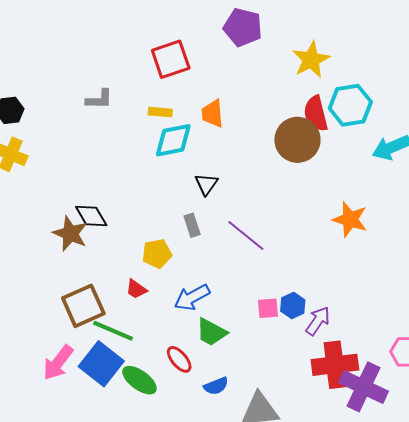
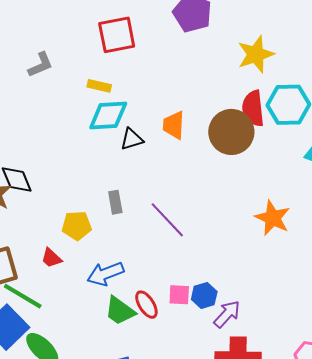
gray L-shape: (99, 99) -> (41, 65), turned -32
orange trapezoid: (213, 114) -> (174, 125), moved
black triangle: (206, 184) -> (132, 139), moved, turned 30
red ellipse: (179, 359) -> (146, 305), moved

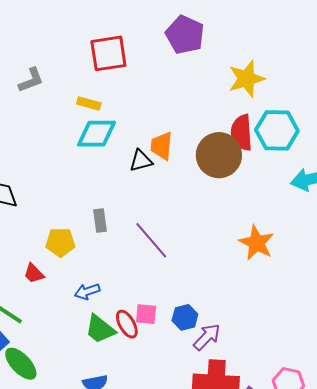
black triangle: (132, 139) -> (141, 161), moved
blue arrow: (105, 274) -> (87, 292), size x0.7
pink square: (179, 295) -> (146, 314), moved

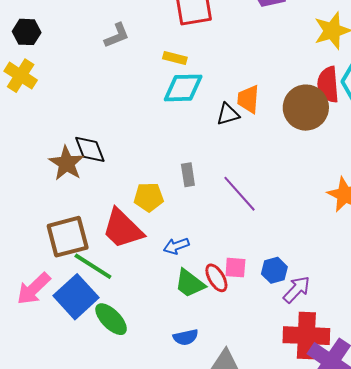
red trapezoid: (34, 274) -> (123, 229), size x2.0

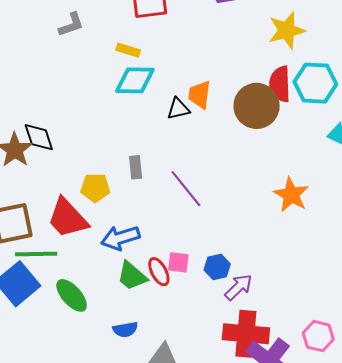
blue arrow: (176, 246) -> (120, 238), size x1.5
green line: (93, 266) -> (36, 254), turned -36
green ellipse: (111, 319) -> (72, 295), moved

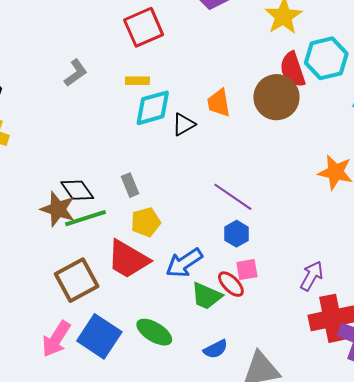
black triangle: (178, 109) -> (184, 124), moved
gray rectangle: (136, 167) -> (130, 185), moved
green line: (36, 254) -> (85, 218), moved
blue hexagon: (217, 267) -> (236, 234), moved

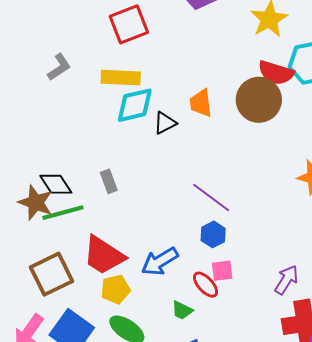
red semicircle: (293, 69) -> (276, 73), turned -57
yellow rectangle: (137, 81) -> (121, 78), size x1.6
yellow pentagon: (146, 222) -> (115, 289), moved
green trapezoid: (206, 296) -> (182, 310), moved, size x0.7

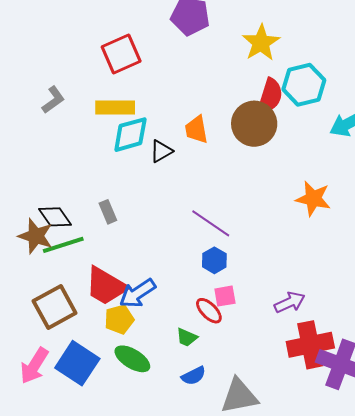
red semicircle: (276, 73) -> (270, 96), turned -87
blue arrow: (160, 261) -> (137, 293), moved
purple arrow: (286, 280) -> (290, 302), turned 36

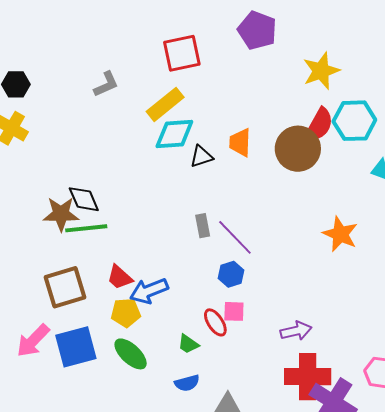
yellow rectangle: (115, 108) -> (165, 104), turned -51
gray rectangle: (108, 212) -> (203, 226), moved
brown star: (36, 236) -> (61, 214), turned -30
red trapezoid: (106, 286) -> (120, 277), size x0.6
blue square: (77, 363) -> (76, 347), turned 30

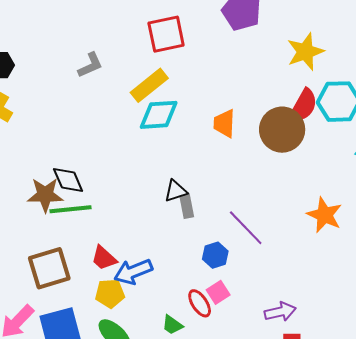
black triangle: (201, 156) -> (176, 191), moved
purple line: (235, 237) -> (246, 228), moved
pink square: (234, 311) -> (218, 292), turned -35

